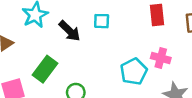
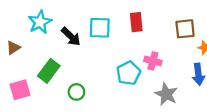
red rectangle: (157, 15) -> (136, 22), moved
cyan square: (102, 21) -> (100, 28), size x1.5

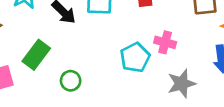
gray star: (166, 94) -> (182, 83), turned 30

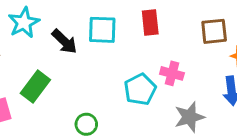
green circle: (71, 81) -> (86, 124), moved

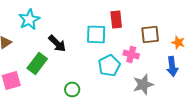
cyan square: (102, 30) -> (96, 34), moved
brown square: (214, 31) -> (150, 34), moved
black arrow: (64, 41) -> (57, 43), moved

